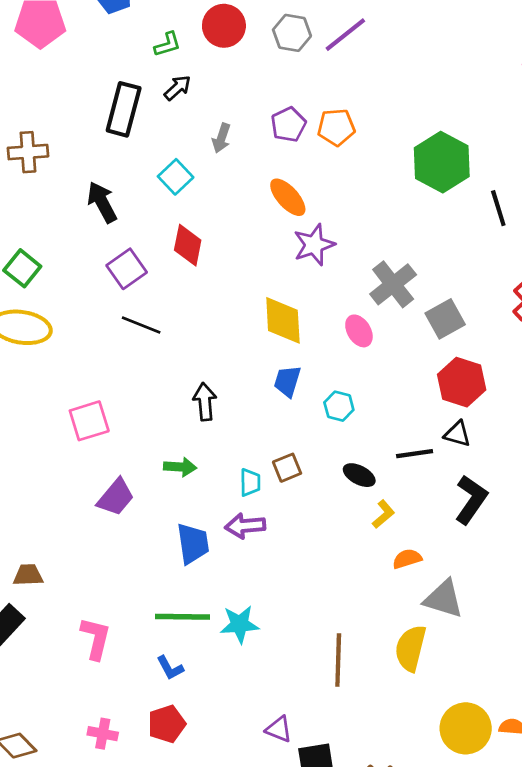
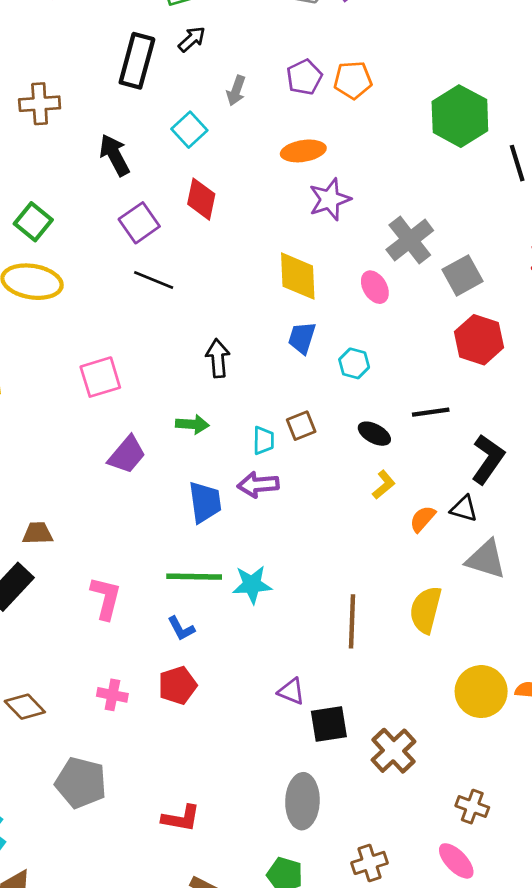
orange ellipse: (288, 197) -> (303, 151), turned -57
black triangle: (457, 434) -> (464, 509), moved
yellow L-shape: (383, 514) -> (384, 485), moved
orange semicircle: (407, 559) -> (423, 519), turned -32
gray triangle: (444, 599) -> (486, 559), moved

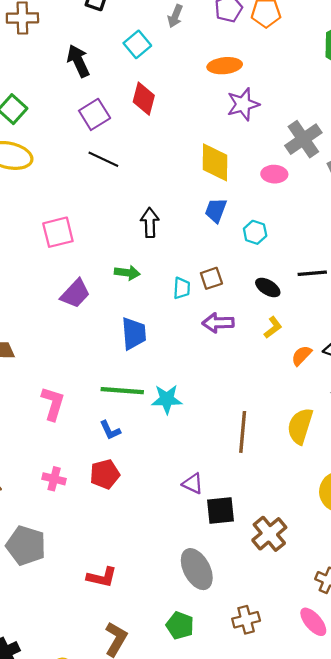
pink ellipse: (375, 287) -> (274, 174), turned -60
purple arrow: (258, 485) -> (218, 323), moved
gray ellipse: (302, 801) -> (197, 569), turned -33

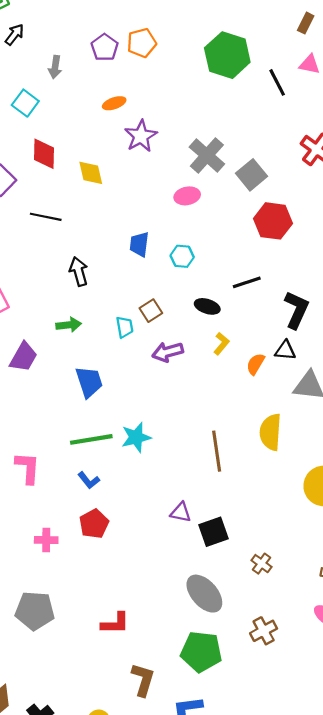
orange ellipse: (225, 66) -> (114, 103), size x0.7
black line: (103, 159) -> (46, 217), moved
yellow diamond: (215, 162) -> (91, 173), moved, size x0.7
brown cross: (269, 534) -> (262, 564), moved, size x0.6
green pentagon: (180, 625) -> (201, 652), size x1.5

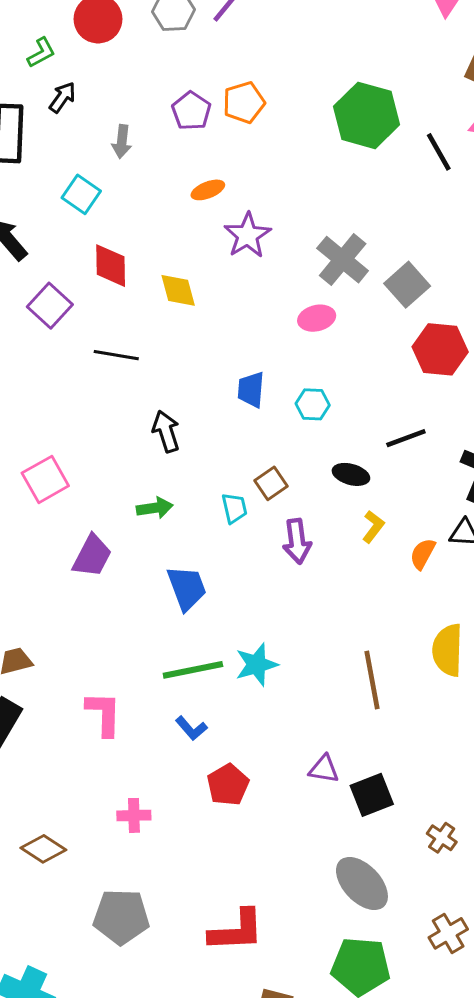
purple arrow: (168, 352) -> (297, 541), turned -80
red pentagon: (94, 524) -> (228, 785), moved
red L-shape: (115, 623) -> (236, 931), size x1.4

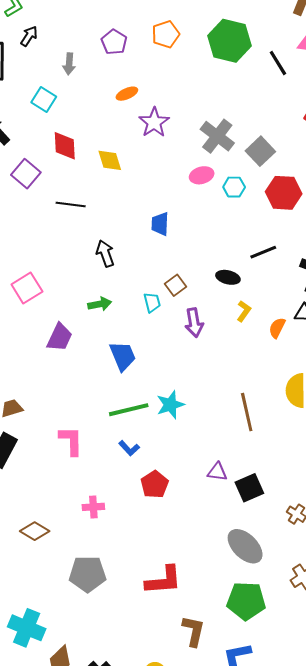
orange pentagon: (244, 103) -> (166, 34), moved
cyan hexagon: (313, 404) -> (234, 187), moved

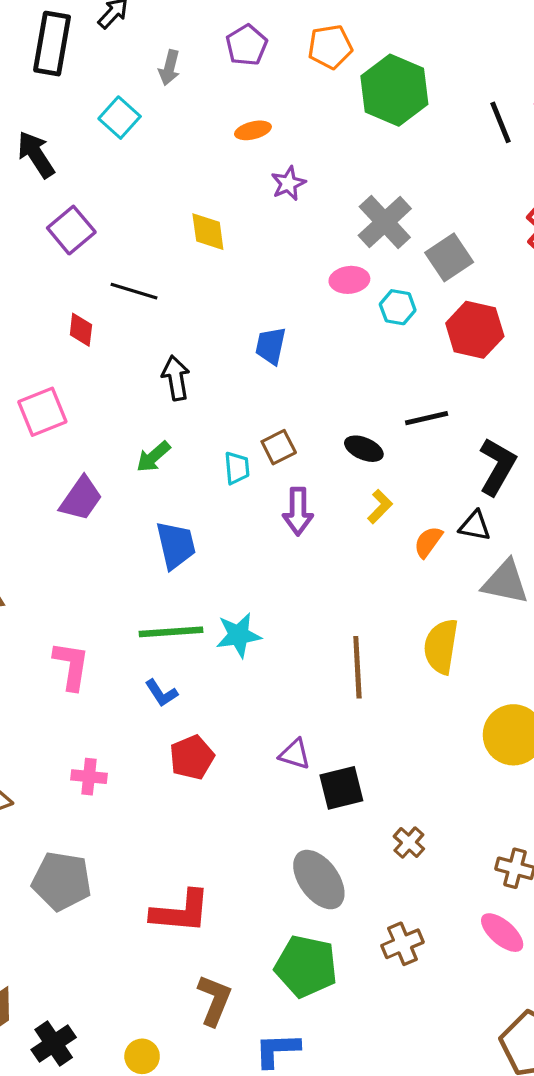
green hexagon: (230, 41) -> (394, 90), moved
purple star: (154, 122) -> (288, 183), size x0.7
red diamond: (65, 146) -> (81, 330), moved, size x0.7
green arrow: (100, 304) -> (153, 457), turned 140

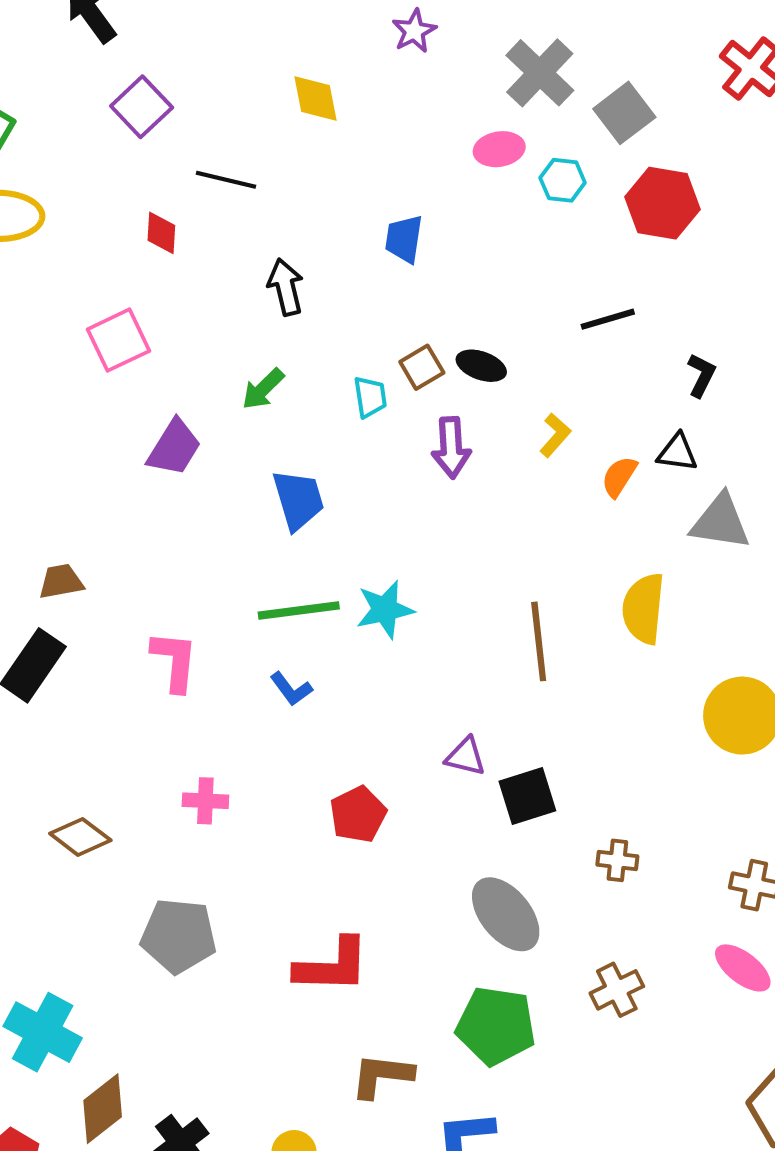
black ellipse: (364, 449) -> (481, 366), moved
black L-shape: (497, 466) -> (701, 375), size x0.6
red pentagon: (192, 757) -> (358, 814), moved
brown cross: (409, 843) -> (617, 860), turned -32
brown L-shape: (214, 1000) -> (382, 1076), turned -102

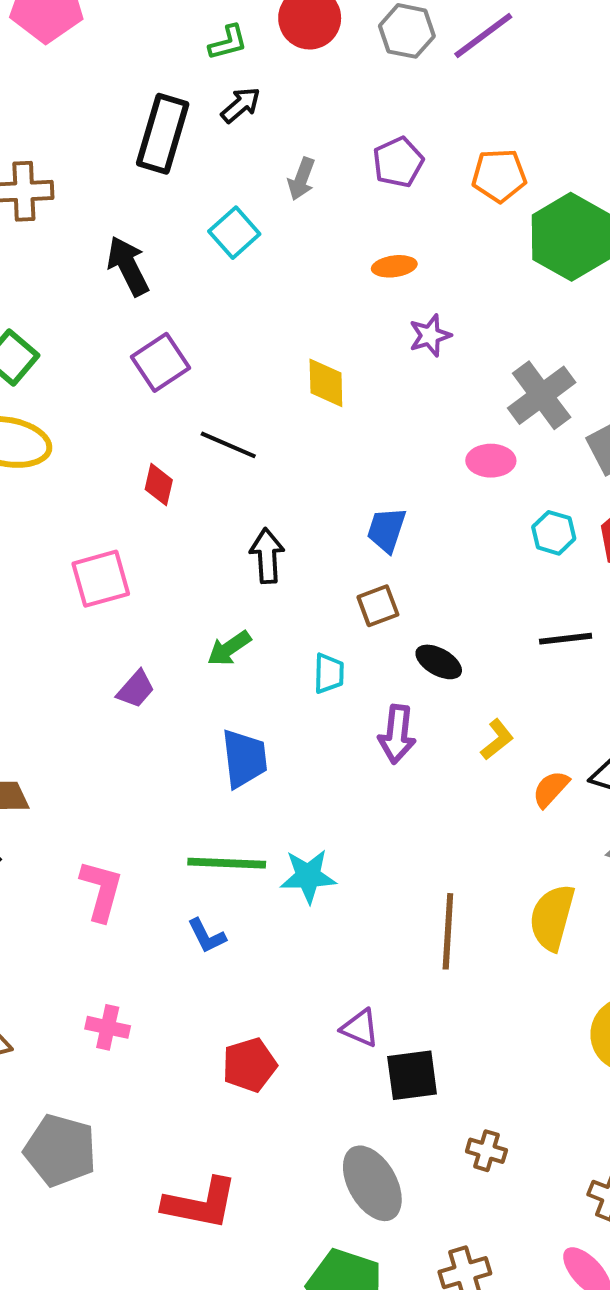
cyan hexagon: (563, 180) -> (554, 533), moved
brown square: (422, 367) -> (378, 606), moved
purple trapezoid: (174, 448) -> (136, 689), size x0.7

